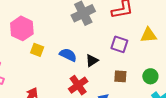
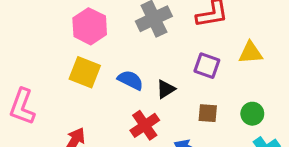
pink hexagon: (22, 28) -> (90, 26), moved
yellow square: (37, 50) -> (85, 72), size x1.5

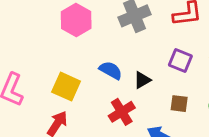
yellow square: (85, 72) -> (66, 87), moved

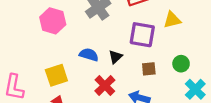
purple square: (180, 61) -> (142, 35), size x1.4
yellow square: (66, 87) -> (56, 75), turned -30

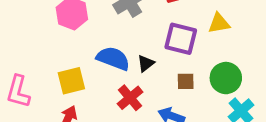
blue semicircle: (89, 55) -> (113, 58), size x1.4
green circle: (181, 64) -> (226, 78), size x1.5

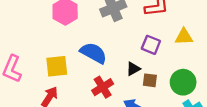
purple square: (181, 39) -> (151, 45), size x0.7
black triangle: (146, 63) -> (133, 69), moved

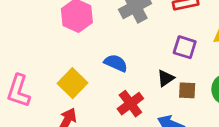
blue semicircle: (94, 53) -> (116, 63), size x0.7
yellow square: (57, 66) -> (73, 83), turned -35

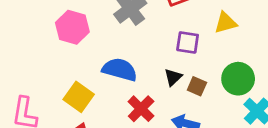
blue semicircle: (116, 63) -> (120, 70), size x1.4
brown square: (187, 90) -> (197, 86), turned 30

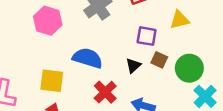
brown square: (197, 86) -> (159, 60), moved
yellow square: (79, 97) -> (52, 81), turned -30

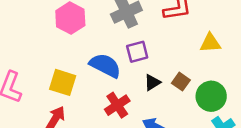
purple square: (147, 36) -> (137, 52), moved, turned -35

